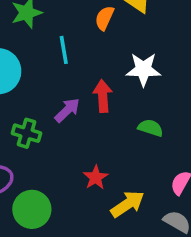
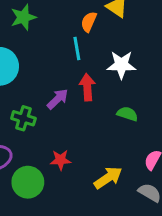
cyan line: (64, 50) -> (77, 48), moved
red star: (96, 177) -> (61, 160), moved, turned 30

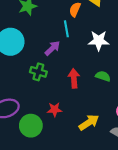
red arrow: (87, 87) -> (74, 78), moved
purple arrow: (58, 99) -> (52, 48), moved
green cross: (23, 118) -> (38, 72), moved

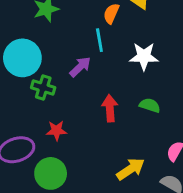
green cross: (38, 72) -> (43, 88), moved
red star: (55, 110) -> (56, 130), moved

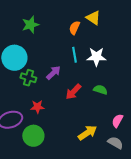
cyan line: (99, 40) -> (74, 55), moved
purple arrow: (80, 67) -> (53, 73), moved
red arrow: (110, 108) -> (73, 92), turned -132

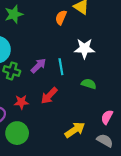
cyan line: (74, 55) -> (61, 67), moved
red arrow: (73, 92) -> (49, 96), moved

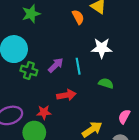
orange semicircle: (61, 17) -> (78, 17), turned 128
red arrow: (49, 96) -> (66, 95), turned -144
red star: (21, 102) -> (44, 112), moved

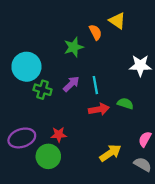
green star: (31, 14) -> (74, 47), moved
white star: (102, 48) -> (140, 66), moved
red arrow: (66, 95) -> (99, 109), moved

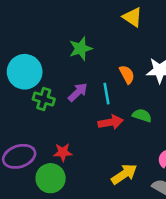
orange semicircle: (95, 32) -> (127, 74), moved

